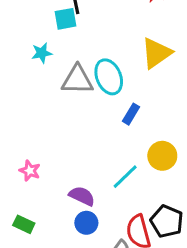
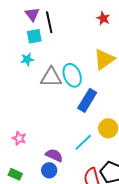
cyan square: (66, 19) -> (34, 36), moved
blue rectangle: (131, 114) -> (87, 100), size x1.6
blue circle: (86, 223) -> (49, 170), moved

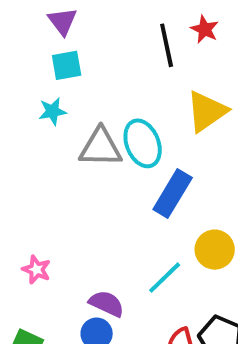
black line: (49, 22) -> (167, 45), moved

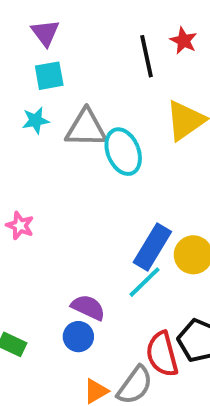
gray triangle: (101, 147) -> (86, 128), moved
blue rectangle: (173, 193) -> (152, 247), moved
pink star: (36, 270) -> (20, 226), moved

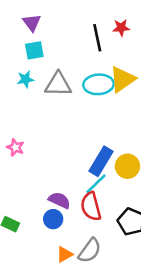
red star: (184, 41) -> (121, 28), turned -30
cyan ellipse: (123, 152) -> (98, 84), moved, turned -72
red semicircle: (162, 354) -> (91, 207), moved

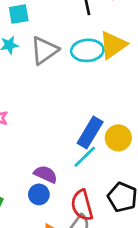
gray triangle: (58, 84) -> (44, 50), turned -36
red semicircle: (91, 207) -> (82, 205), moved

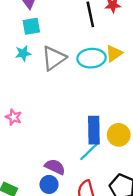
yellow triangle: (113, 45) -> (114, 53), size x0.7
blue rectangle: (90, 133) -> (94, 130), turned -32

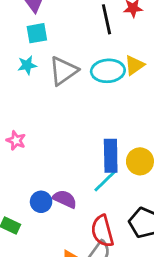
blue circle: (49, 184) -> (41, 202), moved

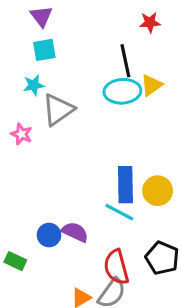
black line: (107, 19) -> (125, 61), moved
gray triangle: (63, 71) -> (58, 110), moved
pink star: (16, 140) -> (21, 134), moved
cyan line: (105, 181) -> (119, 212), turned 72

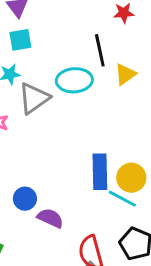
cyan ellipse: (122, 91) -> (74, 80), moved
cyan line: (119, 212) -> (122, 199), moved
blue circle: (49, 235) -> (25, 199), moved

